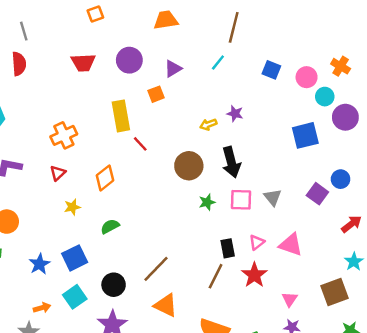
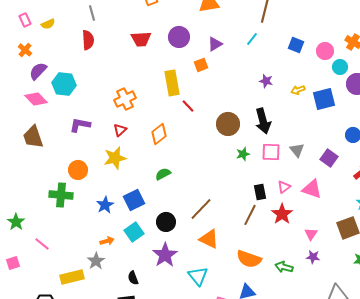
yellow arrow: (208, 124) -> (298, 90), moved
purple square: (317, 194) -> (329, 158), moved
yellow star: (72, 207) -> (115, 158), moved, size x1.6

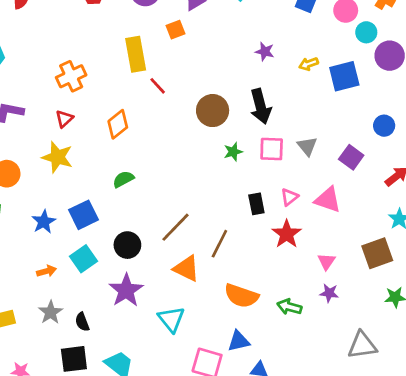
yellow star: (115, 158) -> (57, 157), turned 30
brown line: (250, 215) -> (219, 244), moved
gray star: (96, 261) -> (51, 312), moved

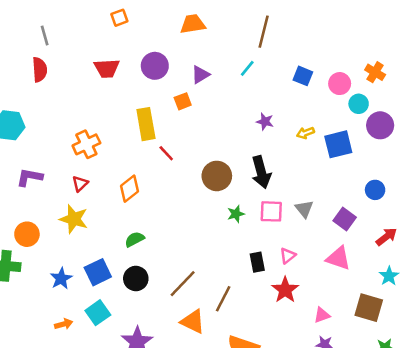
pink triangle: (328, 200) -> (338, 258), moved
black circle: (127, 245) -> (136, 279), moved
brown square: (377, 253) -> (369, 308), turned 36
pink triangle: (326, 262) -> (322, 315), turned 36

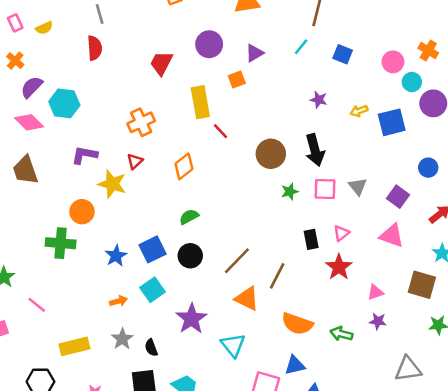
red trapezoid: (107, 68) -> (161, 63), moved, turned 120
blue square: (303, 76) -> (343, 54), moved
yellow star: (74, 219) -> (112, 184), moved

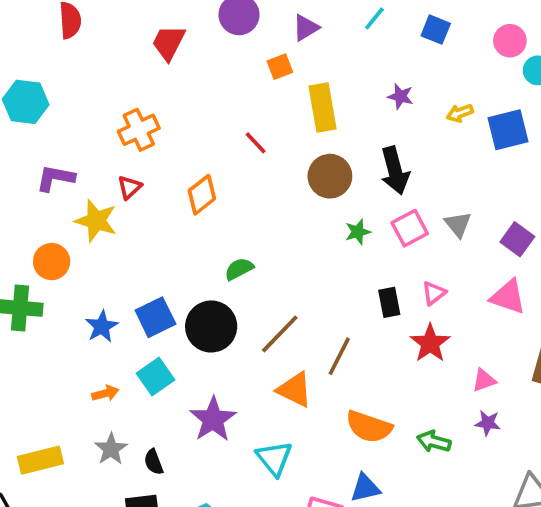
yellow rectangle: (200, 102) -> (322, 108), moved
pink square: (325, 189) -> (410, 228), turned -30
green semicircle: (189, 217) -> (239, 269), moved
black circle: (190, 256) -> (211, 326), size x1.4

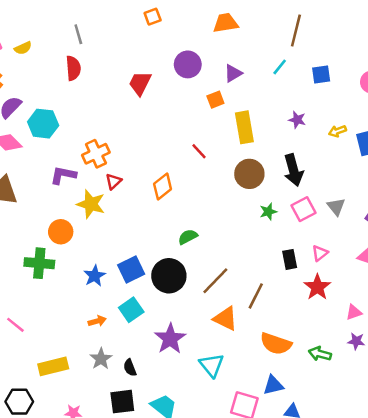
blue square: (436, 30) -> (321, 74), turned -30
orange cross: (139, 130) -> (96, 154), moved

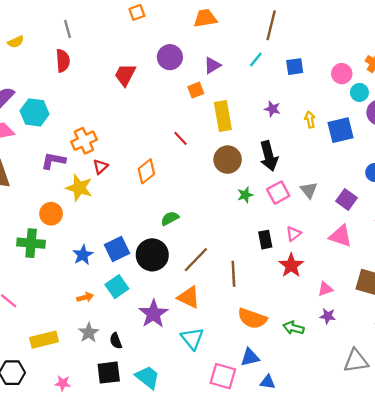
yellow arrow: (337, 131) -> (310, 120), turned 98
brown line: (256, 296) -> (233, 274), turned -30
orange triangle: (225, 319) -> (189, 297), moved

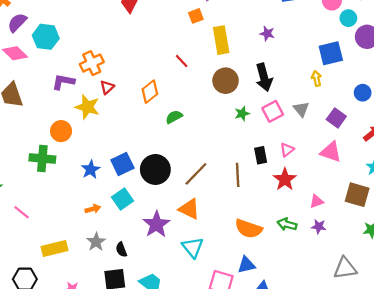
yellow arrow: (310, 120) -> (317, 78), moved
green semicircle: (170, 218) -> (174, 117), moved
brown line: (233, 274) -> (238, 175), moved
green arrow: (293, 328) -> (287, 224), moved

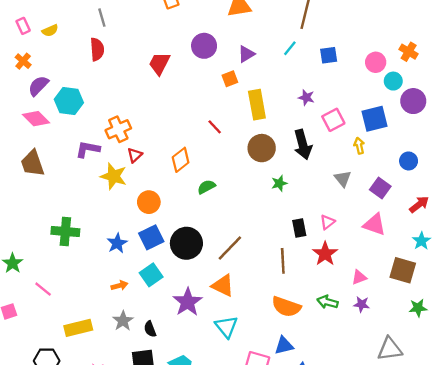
pink square: (273, 111) -> (333, 120), moved
orange circle: (61, 131) -> (149, 202), moved
brown line: (238, 175) -> (283, 261), moved

